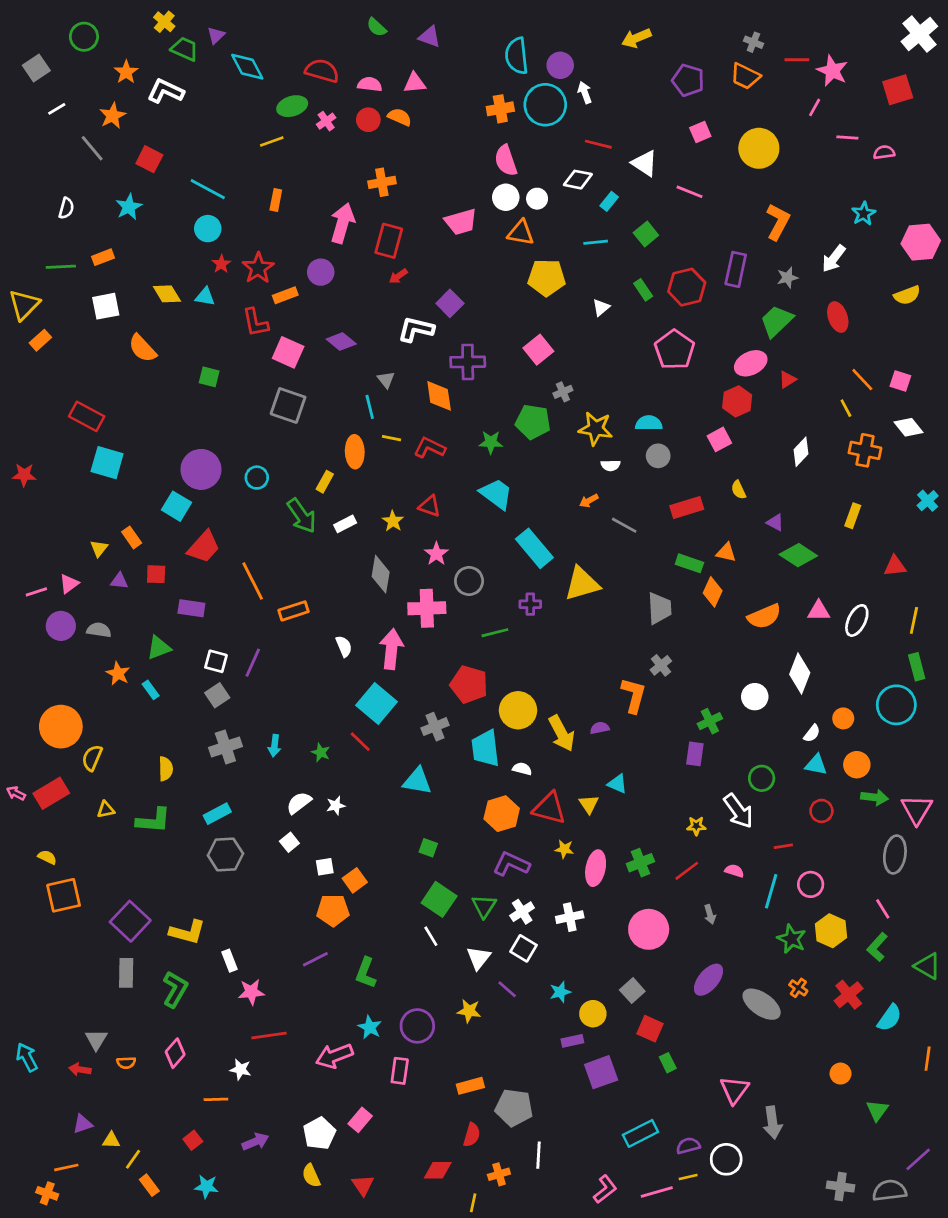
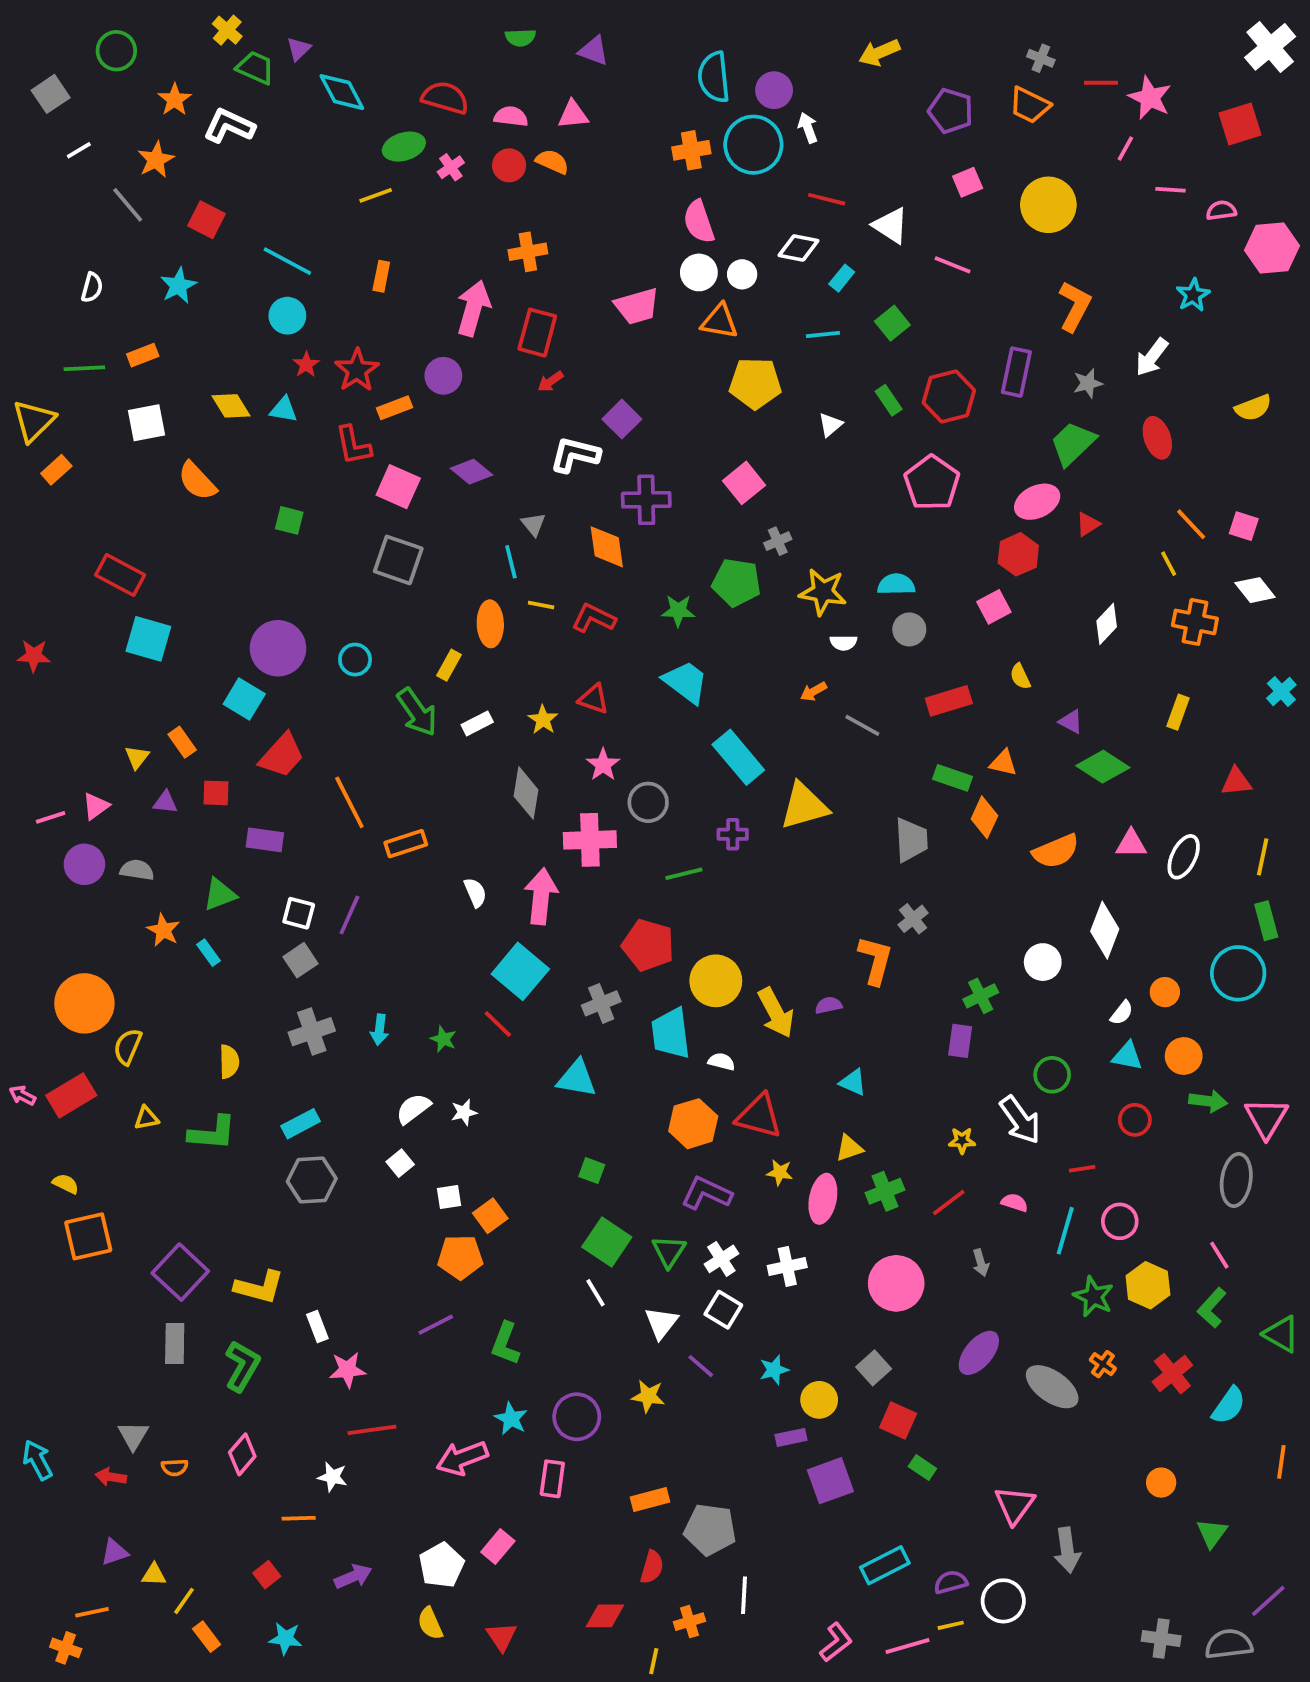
green semicircle: (377, 27) -> (520, 38), turned -45
pink hexagon: (921, 242) -> (1272, 248), moved
yellow triangle: (589, 804) -> (849, 1148), moved, turned 45
green rectangle: (668, 1063) -> (922, 1467), turned -30

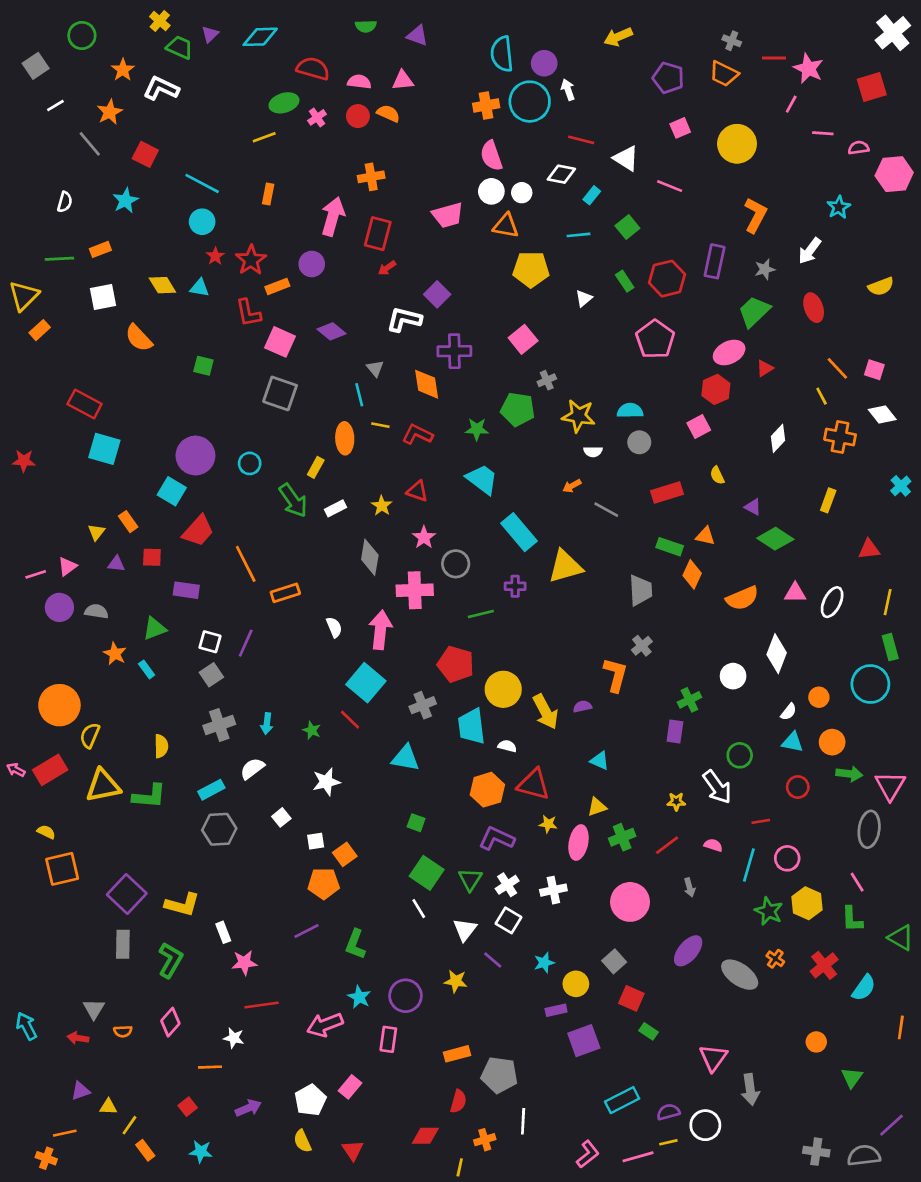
cyan diamond: (342, 92) -> (260, 37), moved, turned -64
white semicircle: (413, 1109) -> (252, 769), moved
white star: (464, 1112) -> (326, 782), size x1.5
yellow triangle: (146, 1118) -> (103, 786), size x2.0
green L-shape: (1212, 1308) -> (852, 919), turned -44

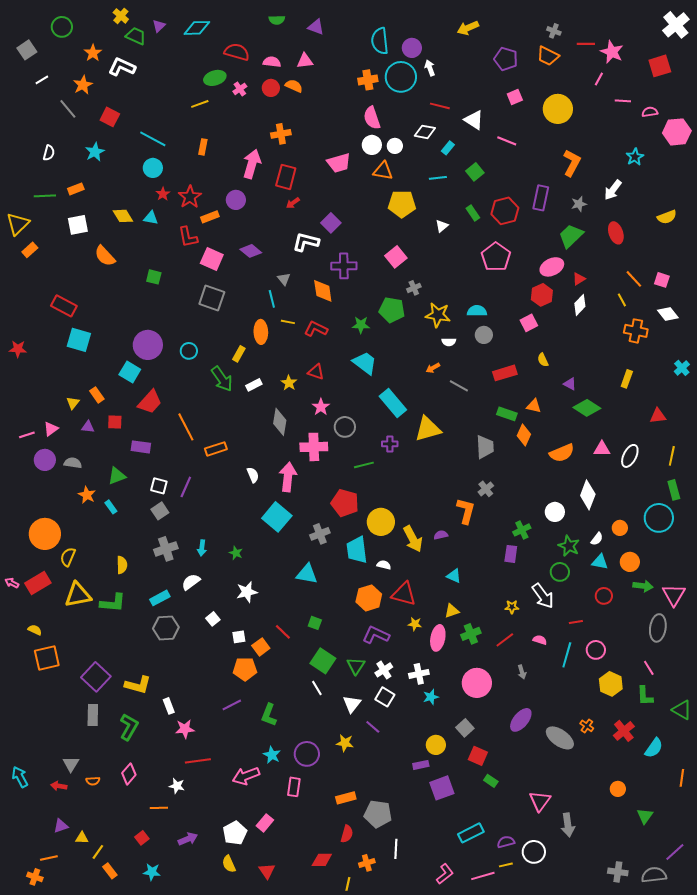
white diamond: (778, 438) -> (580, 305), moved
red line: (350, 720) -> (283, 632), moved
green star: (769, 911) -> (569, 546), moved
cyan star: (544, 963) -> (431, 697), moved

